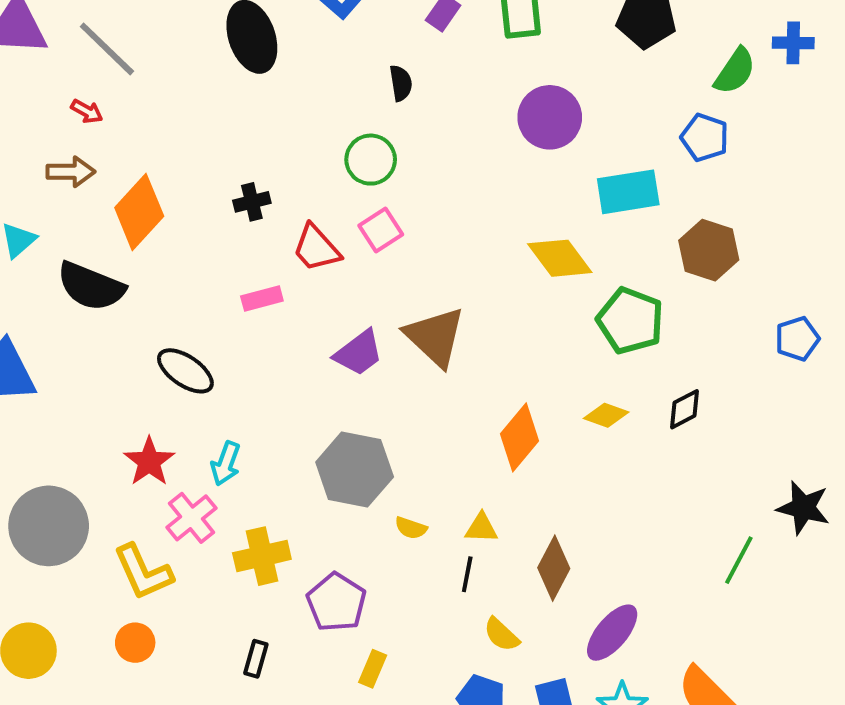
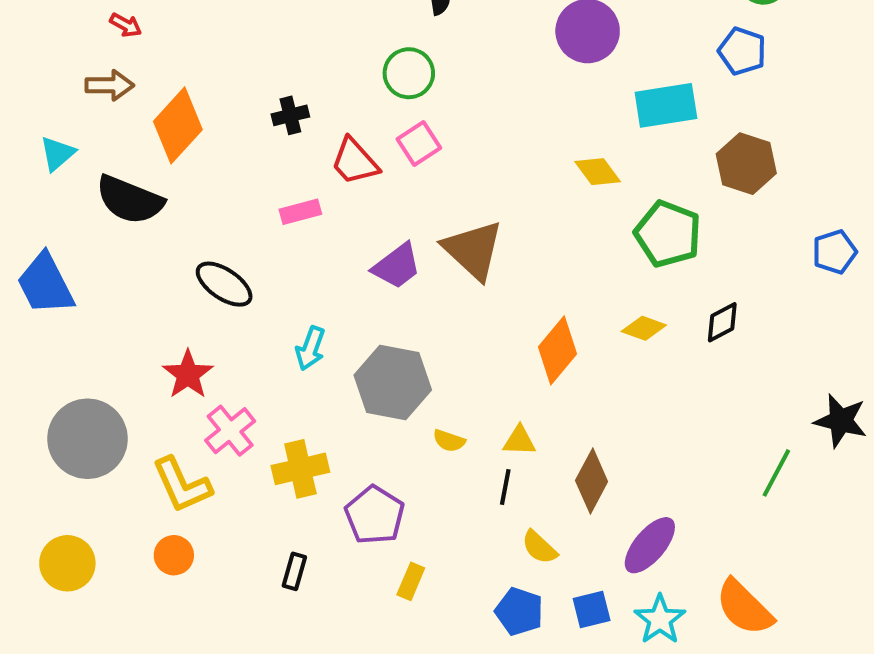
yellow diamond: (560, 258) -> (598, 172), size x0.7
cyan arrow: (226, 463) -> (310, 348), moved

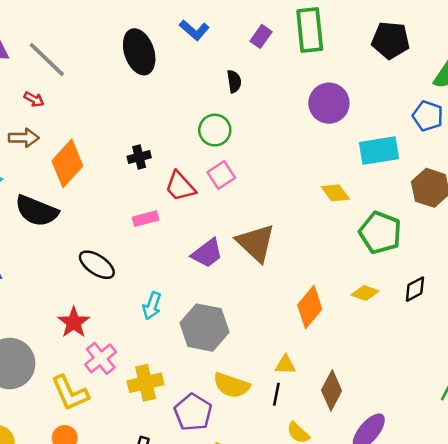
yellow semicircle: (449, 441) -> (232, 385), moved, size x1.8

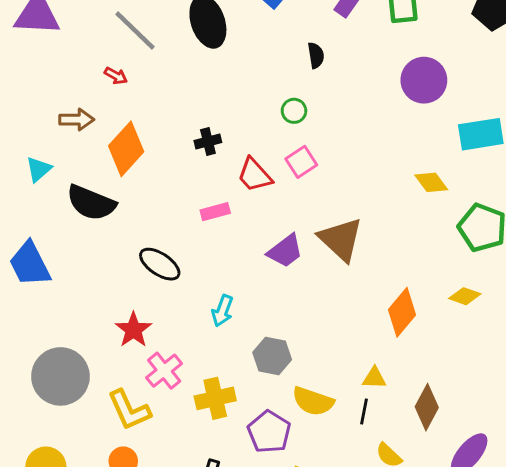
gray line: (47, 60) -> (135, 31), moved
red arrow: (34, 99) -> (116, 76), moved
green circle: (215, 130) -> (294, 111), size x0.7
gray hexagon: (205, 328) -> (272, 356), moved, size x0.7

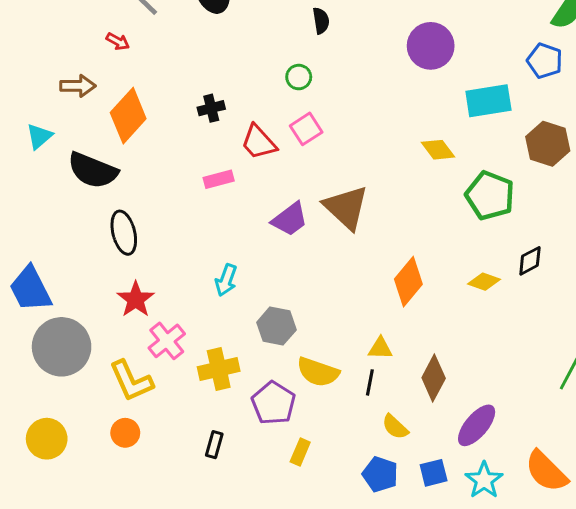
blue trapezoid: (30, 264) -> (30, 289), moved
black ellipse: (160, 264) -> (124, 233), moved, turned 42
yellow diamond: (465, 296) -> (484, 282), moved

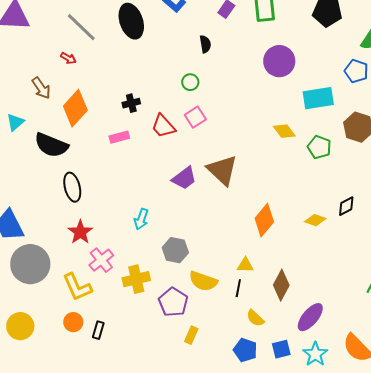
brown arrow: (78, 86) -> (41, 88), turned 55
pink rectangle: (219, 179) -> (119, 137), moved
green pentagon: (490, 196) -> (319, 147), moved, size x0.7
black rectangle: (214, 445) -> (98, 330), moved

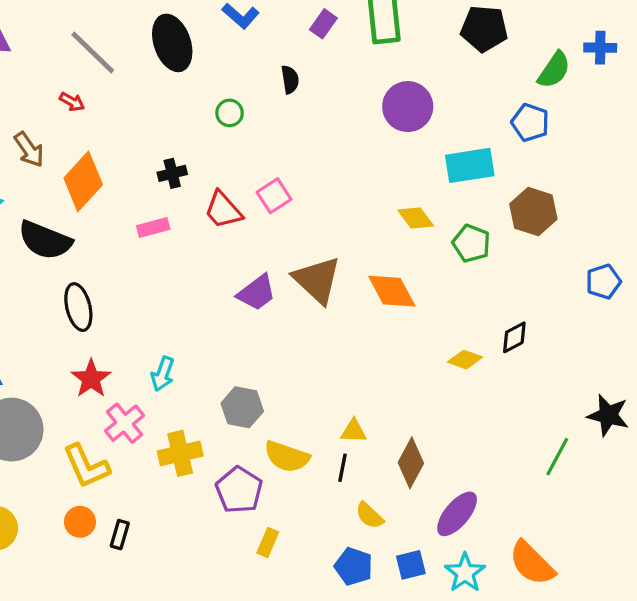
green circle: (190, 82) -> (230, 113), moved
cyan arrow: (141, 219) -> (163, 374), moved
orange diamond: (264, 220) -> (392, 291), moved, turned -68

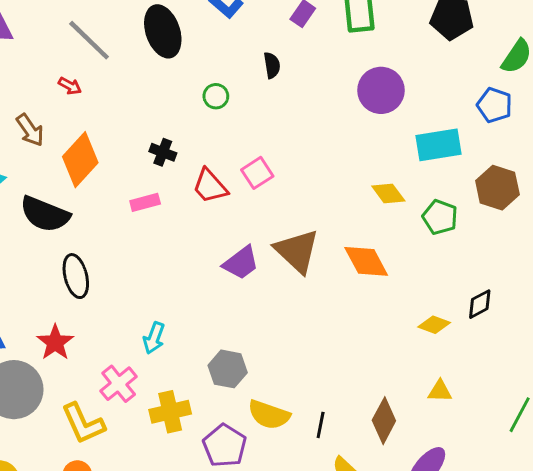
black cross: (172, 173) -> (163, 152), turned 35
red star: (91, 379) -> (55, 342), moved
yellow triangle: (354, 431) -> (440, 391), moved

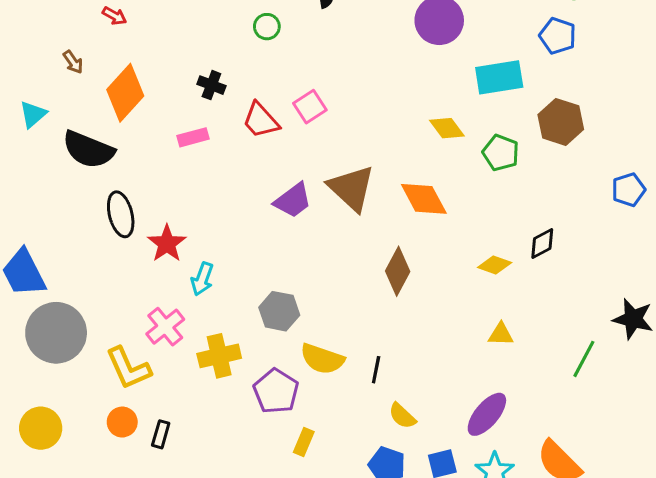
brown arrow: (30, 130) -> (73, 62), size x0.7
red star: (55, 342) -> (167, 244), moved
brown diamond: (384, 421) -> (398, 271), moved

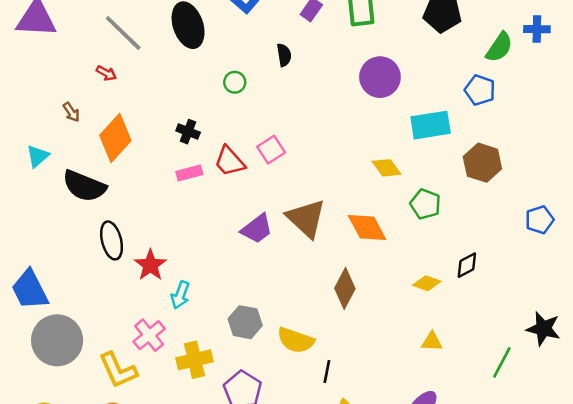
pink rectangle: (193, 137) -> (189, 173), moved
green pentagon: (501, 153) -> (425, 204), moved
yellow semicircle: (322, 359) -> (296, 340), moved

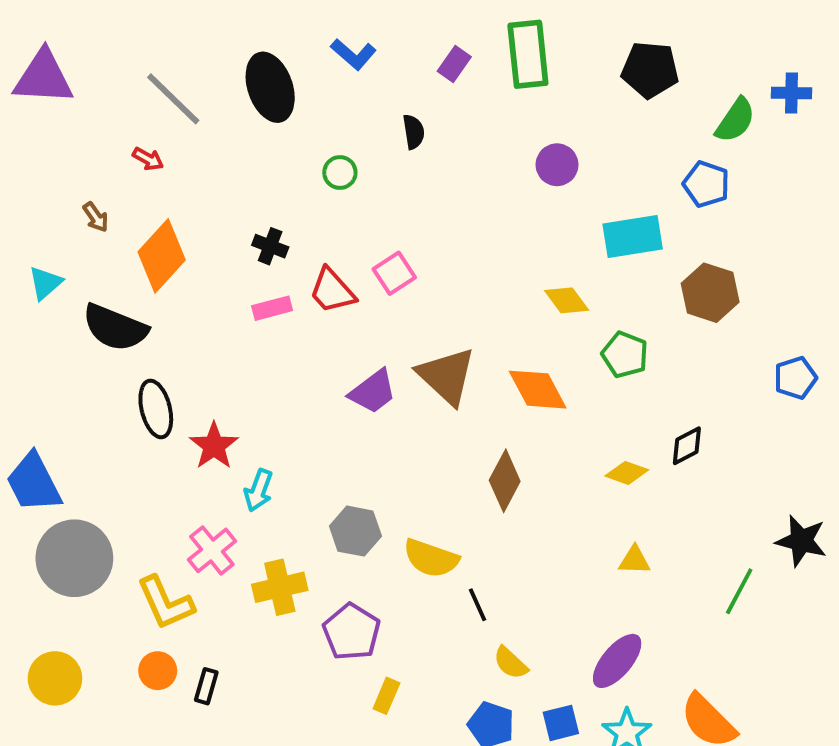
purple circle: (380, 77) -> (557, 165), size x0.7
black line: (327, 371) -> (478, 605), turned -35

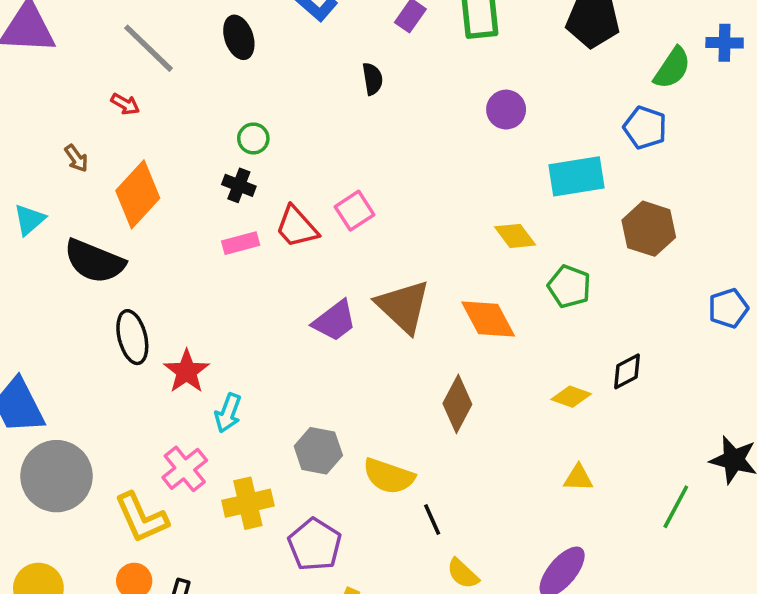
black ellipse: (270, 87) -> (239, 37), size x0.7
green circle: (340, 173) -> (253, 138), moved

